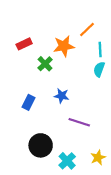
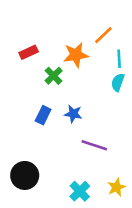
blue rectangle: (28, 102) -> (43, 115), moved
black circle: (41, 145) -> (25, 175), moved

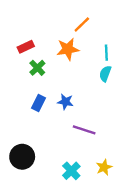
orange line: (103, 35) -> (82, 25), moved
green cross: (54, 76) -> (37, 68), moved

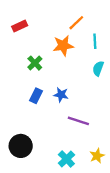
red rectangle: (26, 47) -> (20, 26), moved
cyan line: (106, 53) -> (95, 41), moved

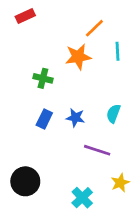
red rectangle: (20, 26) -> (25, 16), moved
green cross: (35, 63) -> (43, 78), turned -32
cyan semicircle: (98, 68) -> (113, 114), moved
yellow star: (97, 156) -> (120, 183), moved

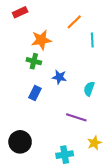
orange star: (78, 57) -> (41, 40), moved
blue star: (75, 118) -> (59, 77), moved
cyan cross: (82, 198) -> (65, 155), turned 35

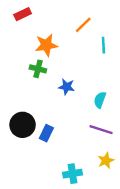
blue rectangle: (35, 93) -> (46, 133), moved
purple line: (76, 117) -> (101, 130), moved
black circle: (20, 142) -> (23, 125), moved

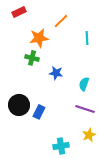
orange line: (83, 25) -> (61, 21), moved

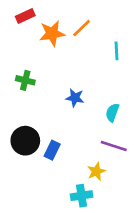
orange star: (39, 38) -> (52, 33), moved
green cross: (32, 58) -> (25, 80), moved
yellow star: (89, 135) -> (96, 171), moved

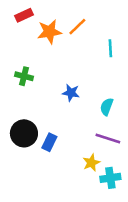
cyan cross: (82, 196) -> (110, 178), moved

